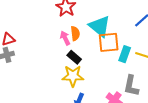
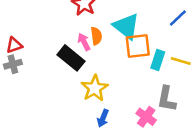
black rectangle: (74, 57) -> (71, 58), moved, size x1.5
yellow star: (73, 76) -> (95, 88), turned -30

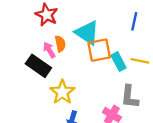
blue line: (178, 18) -> (134, 21), turned -30
cyan rectangle: (158, 60) -> (119, 62), turned -42

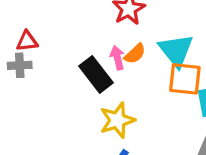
orange semicircle: (60, 44) -> (135, 54), turned 42

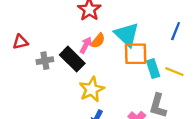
pink arrow: (117, 58) -> (86, 45), turned 49
gray cross: (20, 65) -> (45, 61), moved

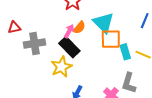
black rectangle: (72, 59) -> (69, 47), moved
gray cross: (45, 61) -> (35, 43), size x1.5
yellow star: (92, 89) -> (61, 67), moved

